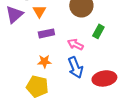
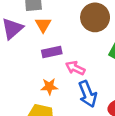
pink arrow: (75, 44) -> (75, 68), moved

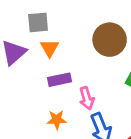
pink arrow: (75, 68) -> (87, 98), turned -132

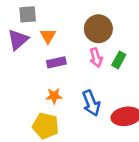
gray square: (38, 22) -> (28, 14), moved
pink arrow: (87, 98) -> (96, 58), moved

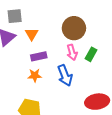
orange star: (54, 96) -> (35, 75), moved
blue arrow: (91, 103) -> (65, 75), moved

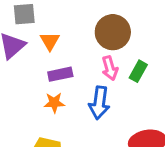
blue arrow: (65, 75) -> (99, 103), turned 30

